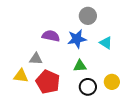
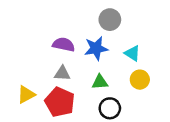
gray triangle: (36, 59) -> (62, 73), moved
yellow triangle: (21, 76) -> (26, 95), turned -35
yellow circle: (112, 82) -> (140, 80), moved

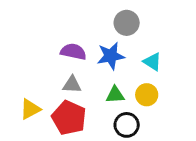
yellow circle: (140, 80) -> (147, 95), moved

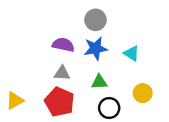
gray circle: (127, 23) -> (96, 20), moved
yellow circle: (147, 95) -> (143, 93), moved
yellow triangle: (30, 109) -> (15, 101), moved

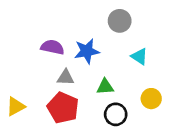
gray circle: (96, 20) -> (120, 21), moved
purple semicircle: (63, 45) -> (52, 47), moved
blue star: (96, 48) -> (87, 51), moved

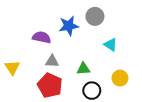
blue star: (87, 51) -> (69, 26), moved
yellow triangle: (16, 106) -> (12, 68), moved, turned -35

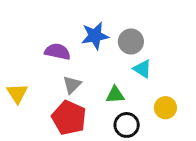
gray circle: (95, 16) -> (131, 42), moved
cyan triangle: (111, 45) -> (142, 69), moved
gray triangle: (52, 61) -> (72, 85), turned -48

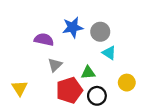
yellow triangle: (17, 93) -> (20, 88), moved
red pentagon: (69, 118) -> (69, 90), moved, turned 30

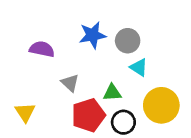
purple semicircle: (44, 39) -> (42, 49), moved
gray triangle: (55, 65) -> (70, 83), turned -32
yellow circle: (127, 83) -> (161, 105), size x1.6

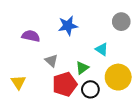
gray circle: (128, 41) -> (121, 22), moved
green triangle: (112, 93) -> (82, 68), turned -32

